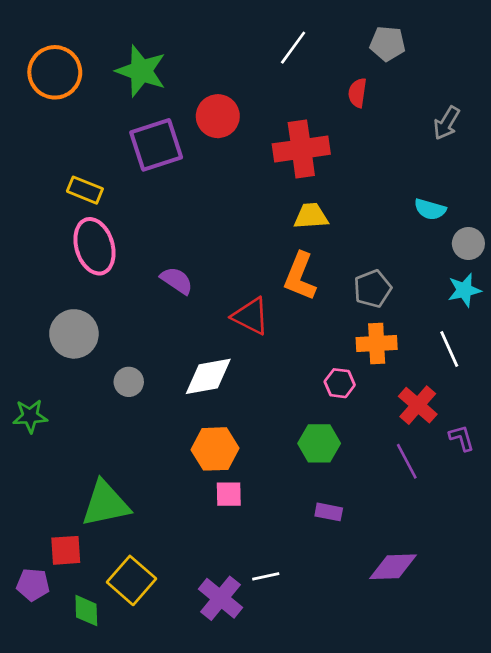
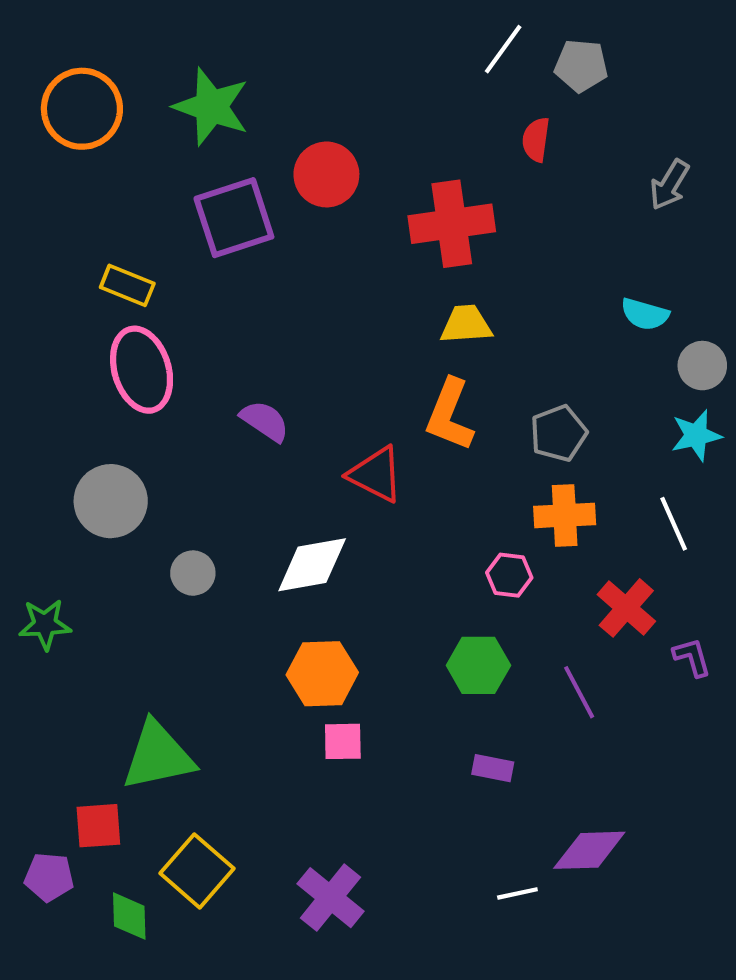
white line: (293, 48) -> (503, 49), moved
purple line: (407, 461) -> (579, 692), moved
white line: (266, 576) -> (517, 893), moved

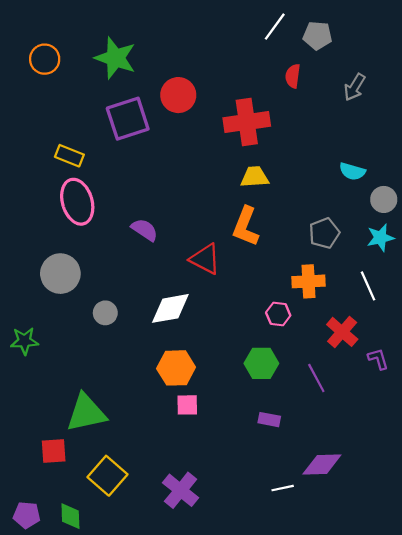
orange circle: (82, 109) -> (45, 59), size x0.7
gray arrow: (669, 185) -> (355, 87), moved
gray pentagon: (559, 433) -> (324, 233), moved
purple pentagon: (49, 877) -> (27, 515), moved
green diamond: (129, 916) -> (70, 516), moved

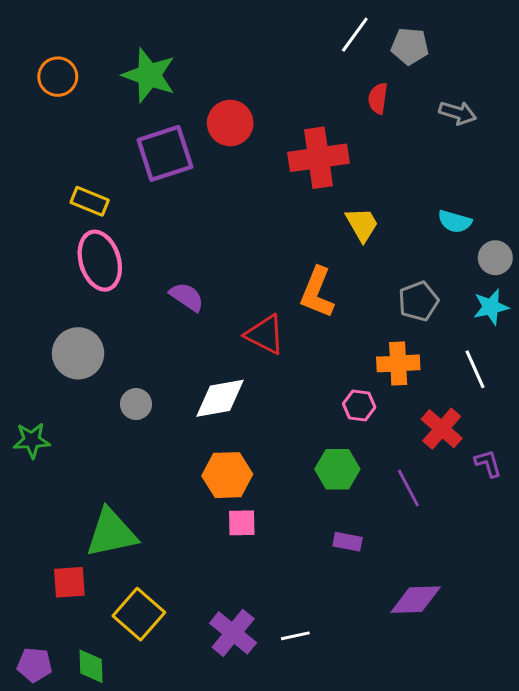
gray arrow: (355, 87) -> (458, 113), turned -104
yellow trapezoid: (255, 177) -> (362, 224), moved, turned 64
white line: (283, 488) -> (295, 636), moved

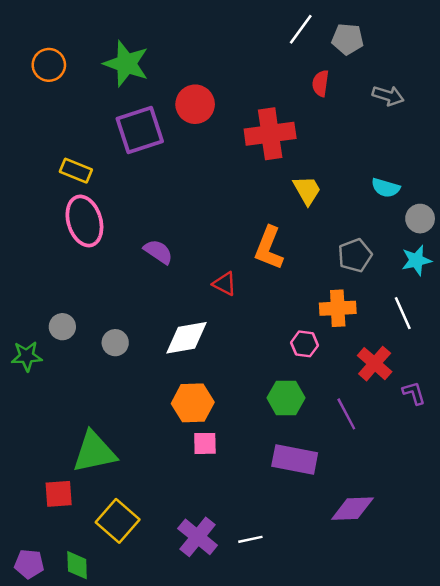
red triangle: (265, 335) -> (225, 284), size x0.7
gray circle: (78, 353) -> (62, 327), moved, size x0.6
green star: (32, 440) -> (27, 356), moved
purple rectangle: (348, 542) -> (295, 459), size x1.8

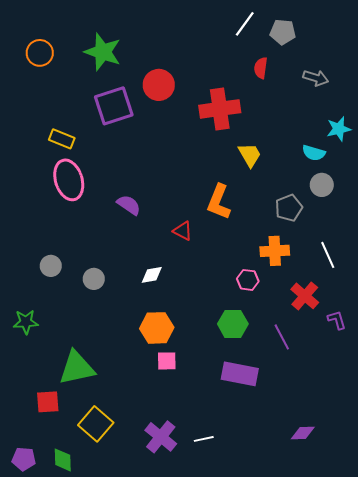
gray circle: (420, 219) -> (322, 185), moved
cyan star: (416, 260) -> (339, 129), moved
white diamond: (187, 338) -> (152, 275), size x0.6
green star: (27, 356) -> (26, 322), moved
purple diamond: (352, 509) -> (303, 433), moved, size x0.7

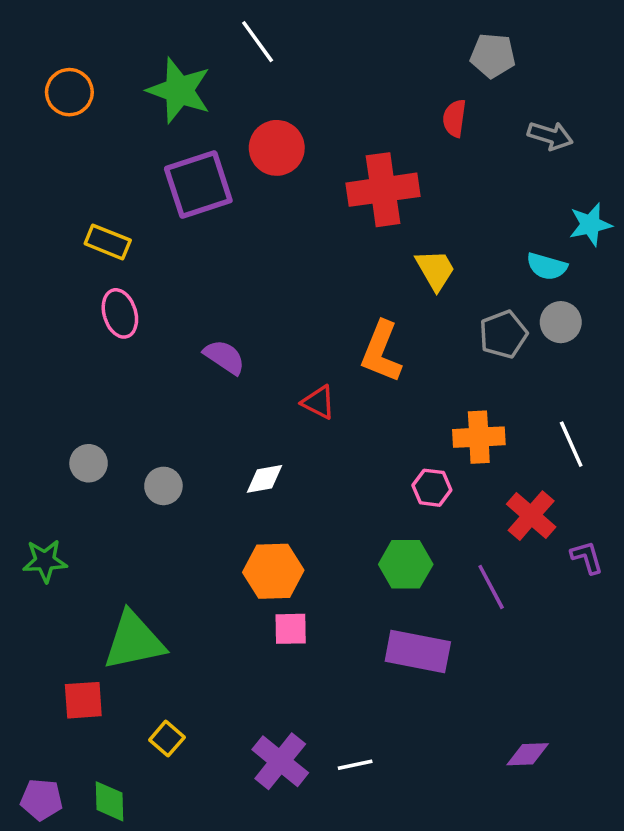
white line: (245, 24) -> (258, 42), moved, turned -72
pink ellipse: (69, 180) -> (120, 313), size x0.7
gray pentagon: (289, 208) -> (503, 334), moved
yellow square: (96, 424) -> (167, 739), size x0.6

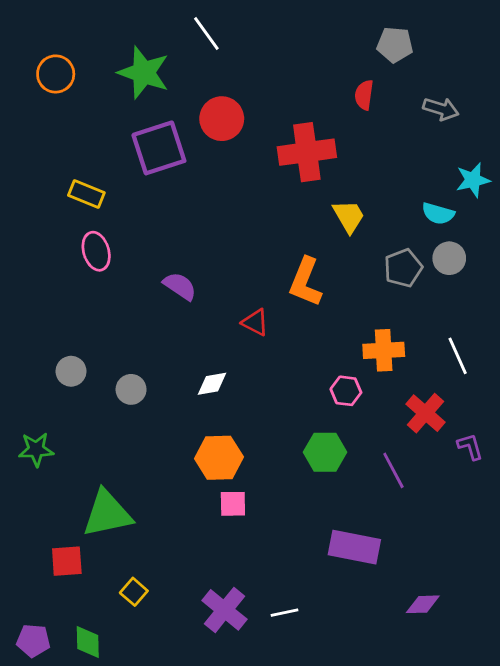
purple rectangle: (418, 651) -> (354, 547), moved

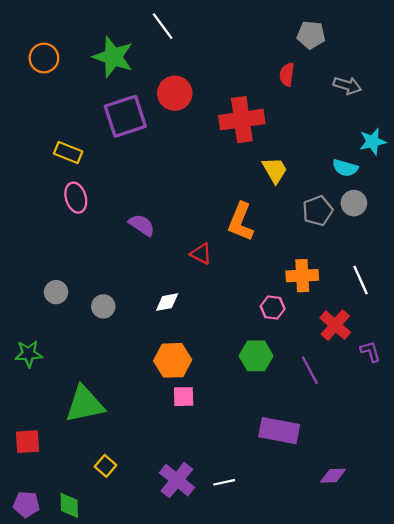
red square: (67, 561) -> (27, 442), moved

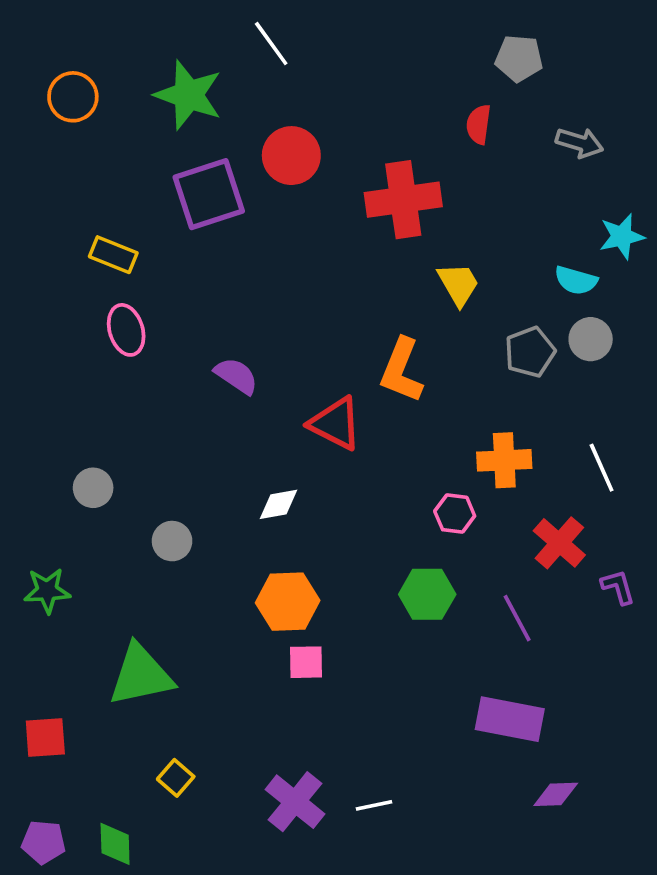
red triangle: (201, 254) -> (335, 424), size x1.5
gray circle: (103, 306) -> (172, 541), moved
purple rectangle: (279, 431) -> (510, 719), moved

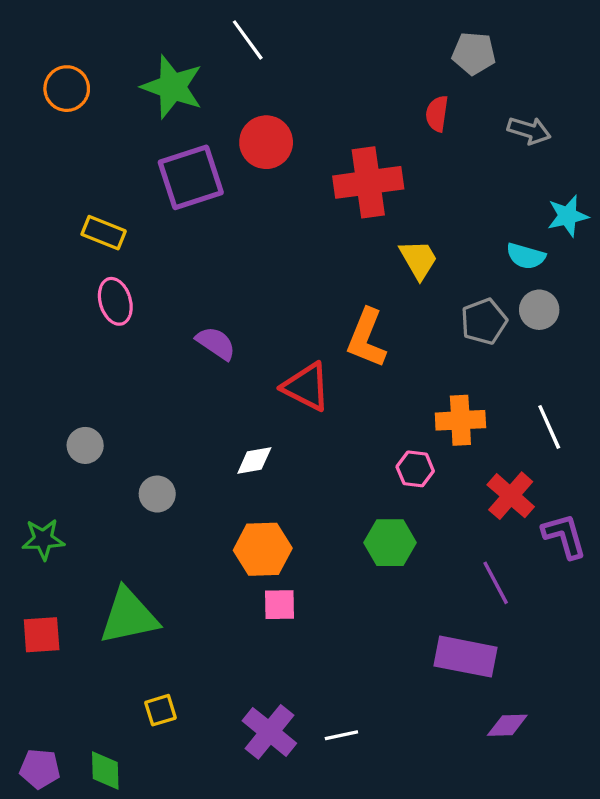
purple L-shape: (618, 587) -> (564, 536), size x1.4
purple line: (517, 618) -> (496, 583), moved
red square: (45, 737) -> (42, 635), moved
yellow square: (176, 778) -> (161, 710), turned 32

